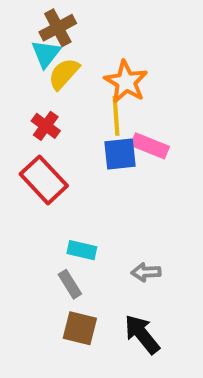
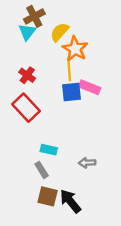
yellow semicircle: (64, 74) -> (60, 32), moved
black arrow: (142, 334) -> (70, 201), moved

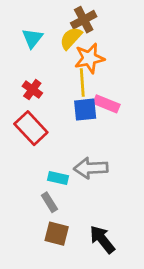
brown cross: (34, 16) -> (84, 20), moved
orange star: (75, 49) -> (89, 58), turned 30
gray arrow: (87, 163) -> (91, 168), moved, size x1.6
black arrow: (70, 201) -> (102, 239), moved

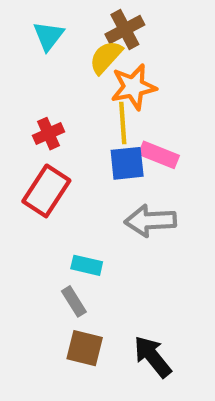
cyan triangle: (32, 38) -> (48, 36), moved
red cross: (32, 90) -> (48, 134), turned 30
red rectangle: (31, 128) -> (46, 191), turned 76
gray arrow: (91, 168) -> (150, 221), moved

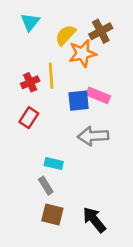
brown cross: (125, 30) -> (101, 31), moved
yellow line: (123, 123) -> (51, 76), moved
red rectangle: (46, 191) -> (29, 118), size x0.7

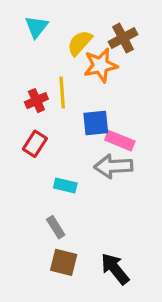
pink rectangle: (98, 95) -> (120, 141), moved
cyan rectangle: (54, 163) -> (65, 185), moved

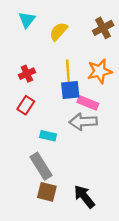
brown cross: (123, 38) -> (103, 28), moved
orange star: (101, 65) -> (100, 71), moved
yellow line: (62, 93) -> (68, 71), moved
gray rectangle: (56, 227) -> (41, 166), size x1.6

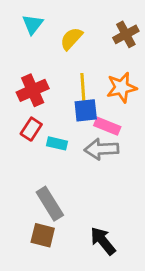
red cross: (27, 74) -> (33, 90), size x1.5
cyan rectangle: (48, 136) -> (57, 143), moved
brown square: (47, 192) -> (43, 235), moved

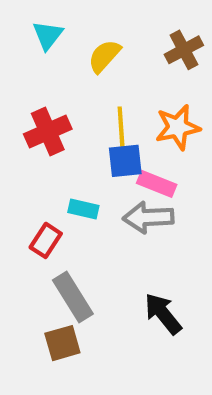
red rectangle: (31, 129) -> (46, 240), moved
brown square: (43, 235) -> (62, 343), turned -30
black arrow: (103, 241) -> (163, 314), moved

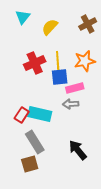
red cross: (48, 132) -> (35, 63), moved
pink rectangle: (157, 184) -> (75, 88), turned -36
cyan rectangle: (83, 209) -> (40, 114), moved, size x1.6
gray arrow: (148, 217) -> (71, 104), size x0.7

